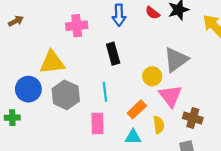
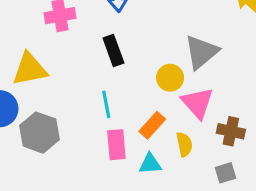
gray hexagon: (66, 95) -> (39, 133), moved
pink rectangle: (98, 124) -> (116, 145), moved

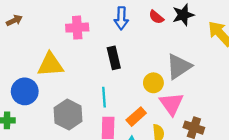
gray hexagon: (39, 133) -> (68, 114), moved

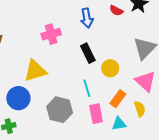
yellow circle: (153, 83) -> (110, 68), moved

